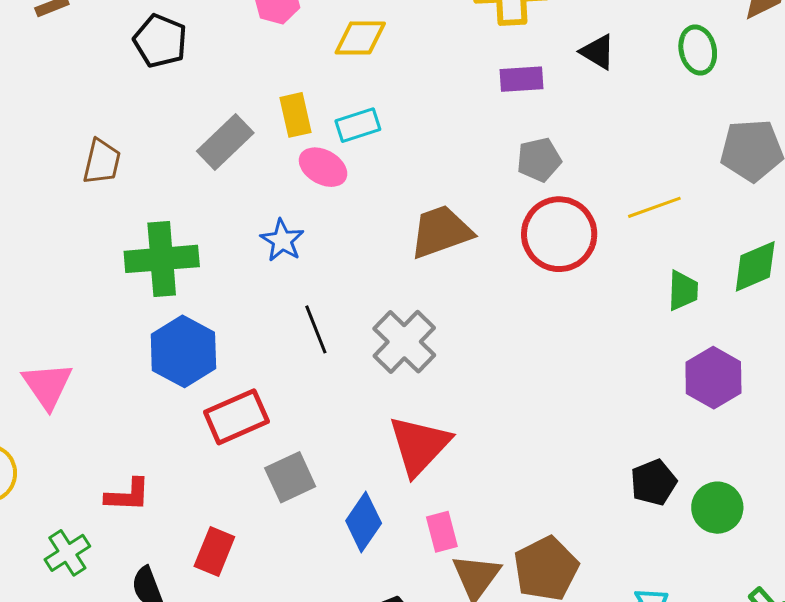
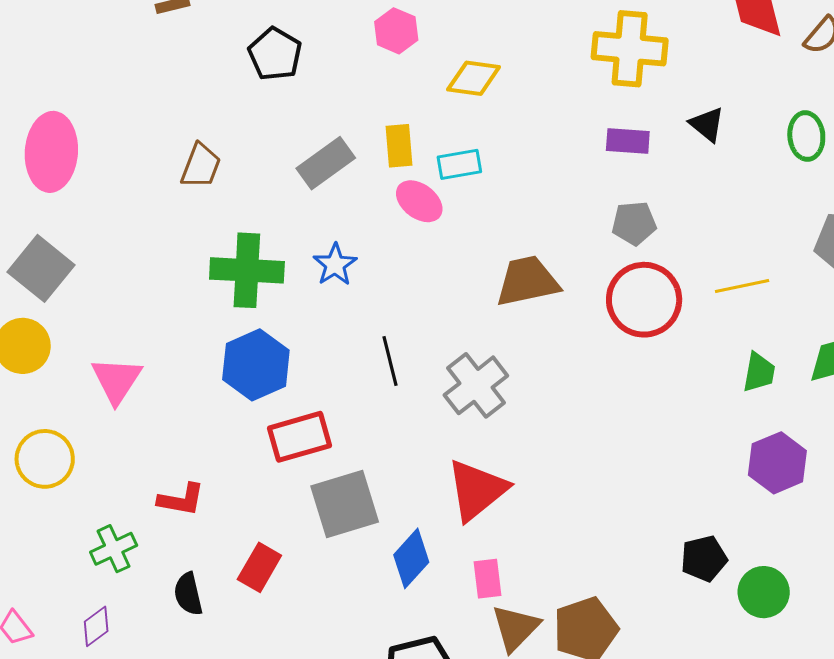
blue star: (282, 240) -> (335, 265), moved
gray square: (290, 477) -> (345, 504), size x1.4

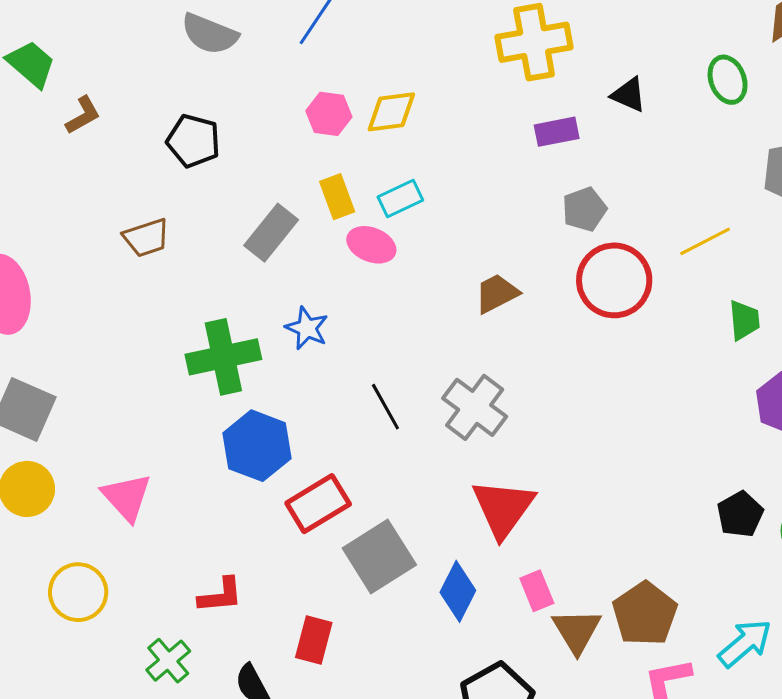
pink hexagon: (396, 31) -> (329, 114), moved
brown trapezoid: (201, 166) -> (146, 238), moved, turned 66
brown trapezoid: (527, 281) -> (497, 293), size x0.7

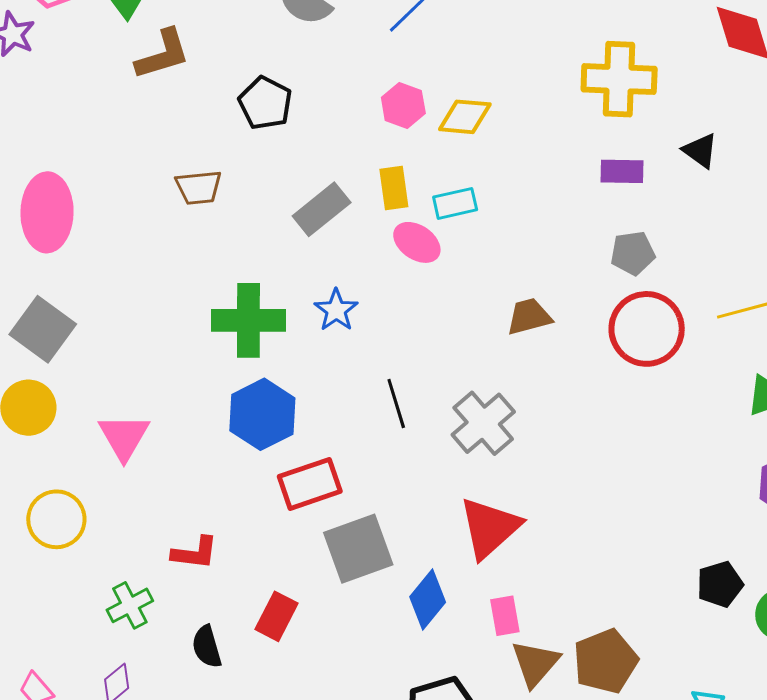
brown L-shape: (83, 115) -> (163, 54), size x1.5

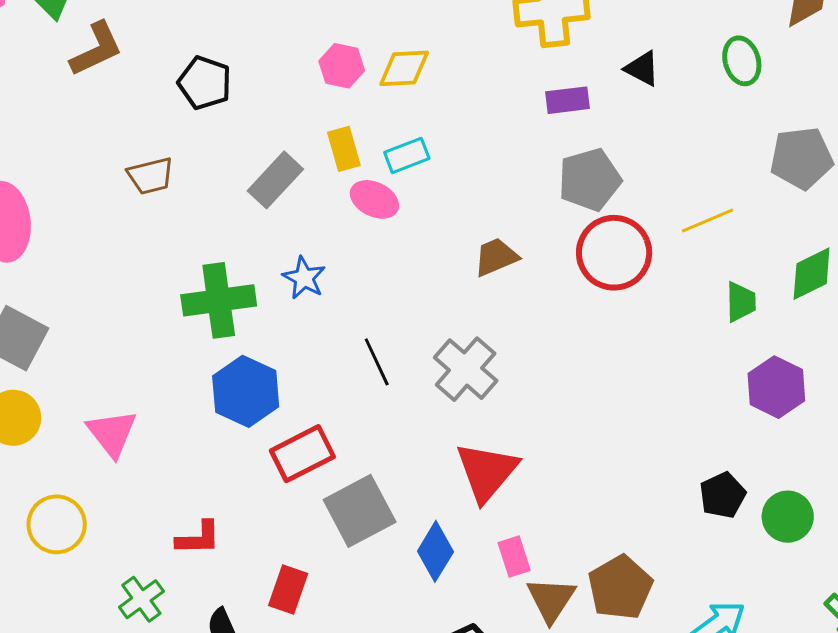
gray pentagon: (633, 253) -> (590, 180), size x1.4

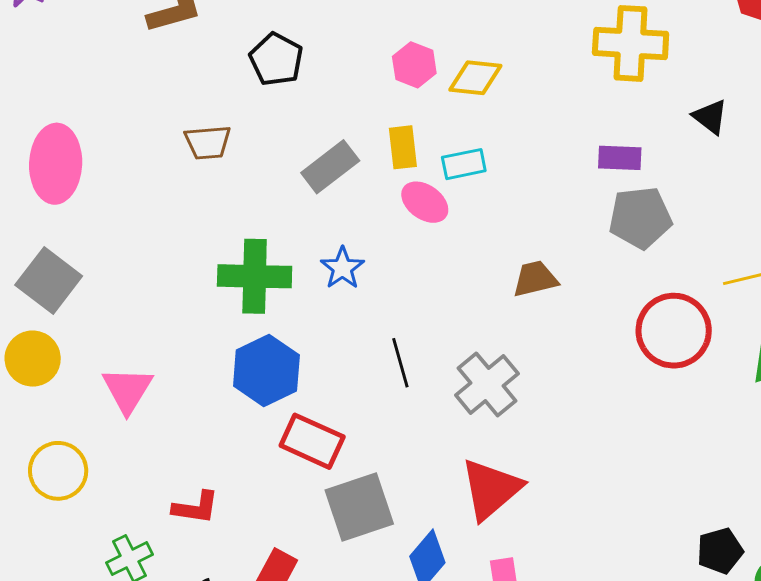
purple rectangle: (568, 100) -> (620, 158), moved
red circle: (614, 253) -> (674, 331), moved
red rectangle: (302, 454) -> (312, 441), turned 42

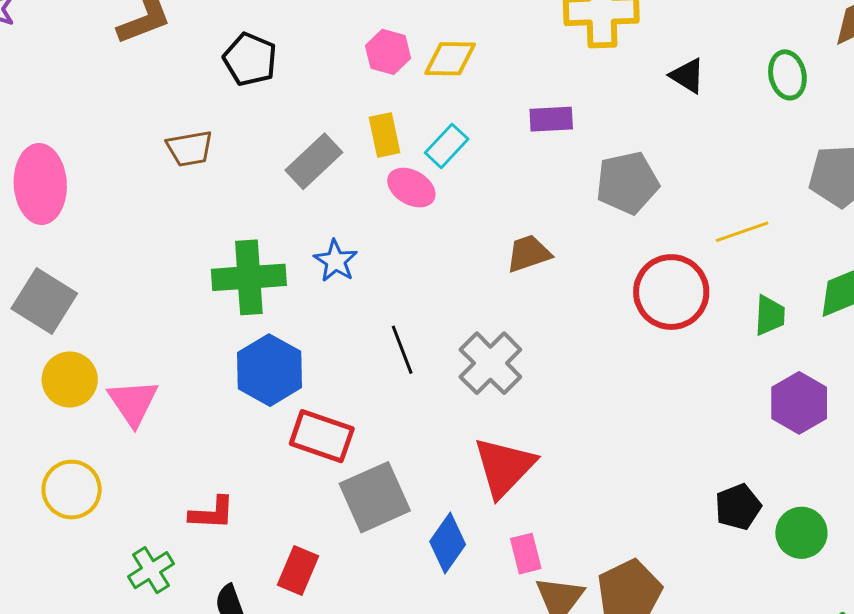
purple rectangle: (620, 158) -> (551, 119), moved
cyan rectangle: (464, 164) -> (447, 146), turned -30
yellow circle: (33, 359) -> (70, 380), moved

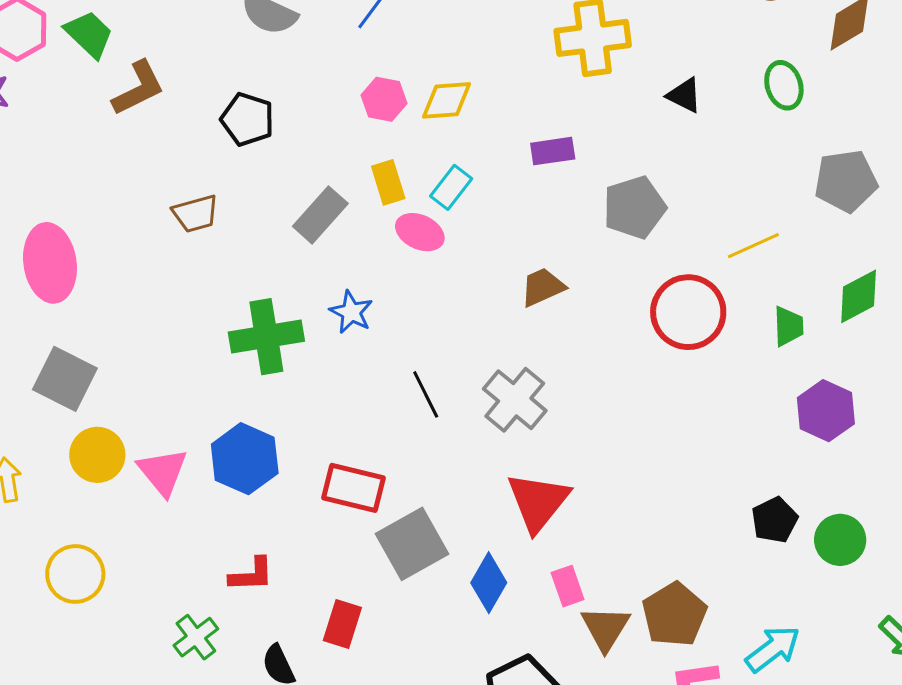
blue hexagon: (270, 370) -> (245, 459), moved
yellow circle: (72, 490) -> (75, 574), moved

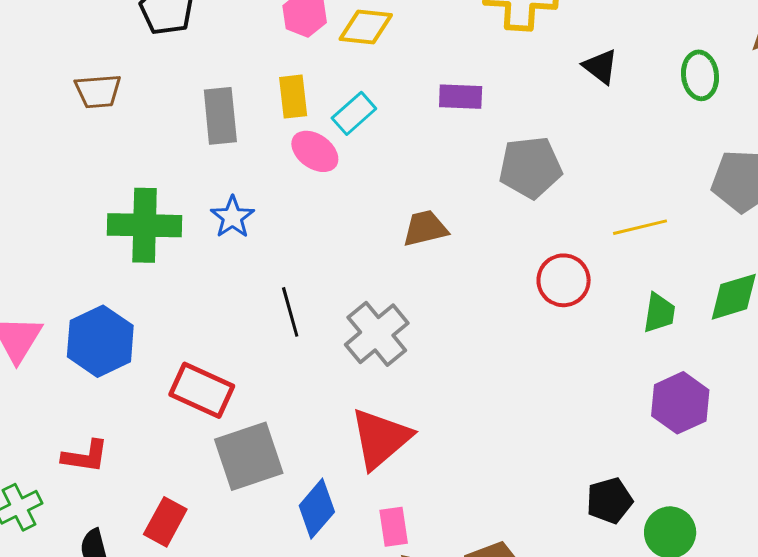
gray rectangle: (320, 215) -> (220, 116), turned -58
red circle: (688, 312) -> (564, 280), size x0.7

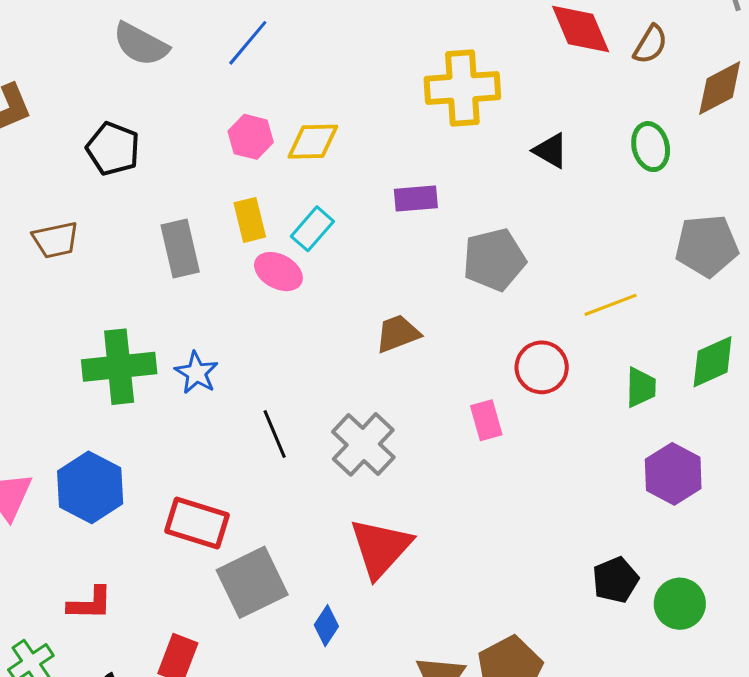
blue star: (232, 217) -> (196, 373), moved
blue diamond: (317, 509) -> (326, 626), size x0.7
pink rectangle: (394, 527) -> (486, 420), moved

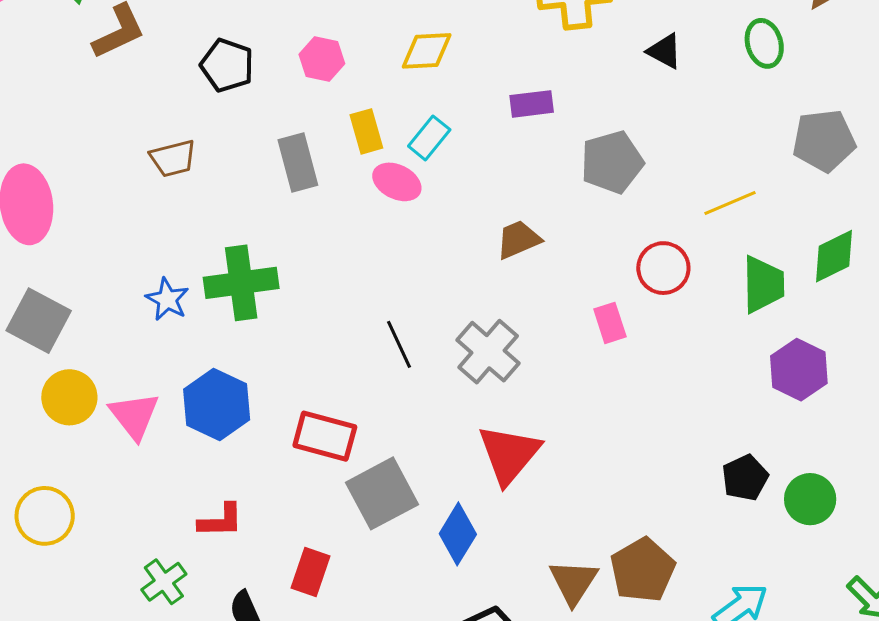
pink hexagon: (251, 137) -> (322, 59), moved
blue star: (196, 373) -> (167, 299), moved
green trapezoid: (641, 387) -> (763, 284), size x1.4
blue diamond: (326, 626) -> (458, 534), size x1.5

